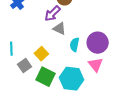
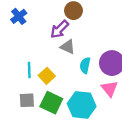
cyan line: (11, 49) -> (29, 70), moved
gray square: (24, 66) -> (27, 100), moved, turned 32

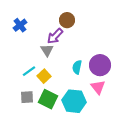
gray triangle: (68, 47) -> (47, 50), moved, turned 32
cyan line: (29, 70) -> (29, 71), turned 56

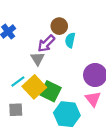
cyan semicircle: (77, 67) -> (70, 40), moved
yellow square: (44, 76) -> (34, 87), size x1.5
green square: (48, 99) -> (51, 91), moved

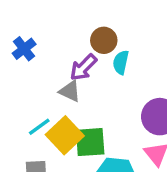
gray triangle: (38, 59) -> (70, 91), turned -32
green square: (51, 91) -> (90, 142), turned -30

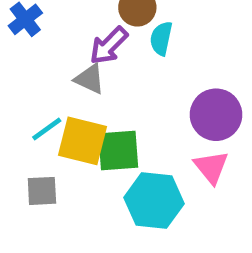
yellow square: (65, 135) -> (82, 141), turned -33

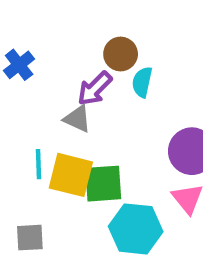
cyan line: (47, 129) -> (38, 164), turned -56
gray square: (42, 191) -> (30, 238), moved

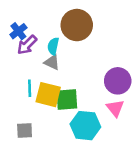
brown circle: (121, 54) -> (77, 25), size x1.6
cyan semicircle: (142, 82) -> (53, 46), moved
purple arrow: (95, 89) -> (27, 45), moved

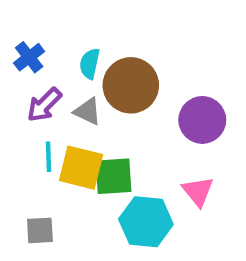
brown circle: (77, 25) -> (131, 85), moved
purple arrow: (27, 45) -> (44, 105), moved
cyan semicircle: (53, 46) -> (90, 64), moved
purple circle: (118, 81) -> (202, 120), moved

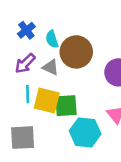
blue cross: (29, 57) -> (26, 30), moved
cyan semicircle: (90, 64) -> (52, 39), turned -30
gray square: (40, 230) -> (23, 138), size x1.5

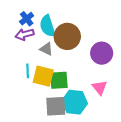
cyan semicircle: (52, 39) -> (47, 26), size x1.5
purple arrow: (25, 63) -> (25, 34), moved, turned 30
gray square: (23, 138) -> (56, 106), moved

